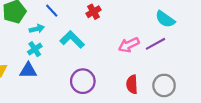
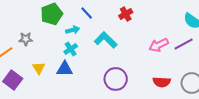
red semicircle: (132, 84) -> (162, 82), turned -84

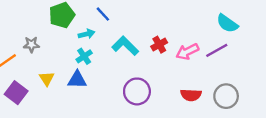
red cross: (126, 14) -> (159, 45), moved

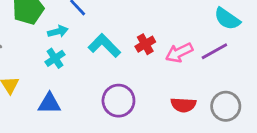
blue triangle: (77, 80) -> (49, 103), moved

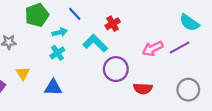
red cross: (145, 44) -> (113, 24), moved
purple circle: (118, 101) -> (116, 69), moved
red semicircle: (183, 105) -> (143, 89), moved

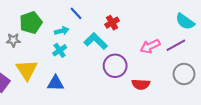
green pentagon: (37, 15) -> (31, 23), moved
yellow triangle: (23, 73) -> (27, 70), size x1.6
gray circle: (188, 90) -> (184, 74), moved

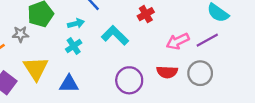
red cross: (112, 23) -> (146, 14), moved
purple circle: (115, 66) -> (129, 80), moved
gray circle: (184, 74) -> (200, 73), moved
red semicircle: (141, 84) -> (167, 72), moved

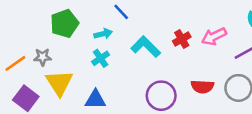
red cross: (146, 14) -> (182, 39), moved
gray star: (20, 34) -> (43, 57), moved
pink arrow: (178, 41) -> (214, 36), moved

